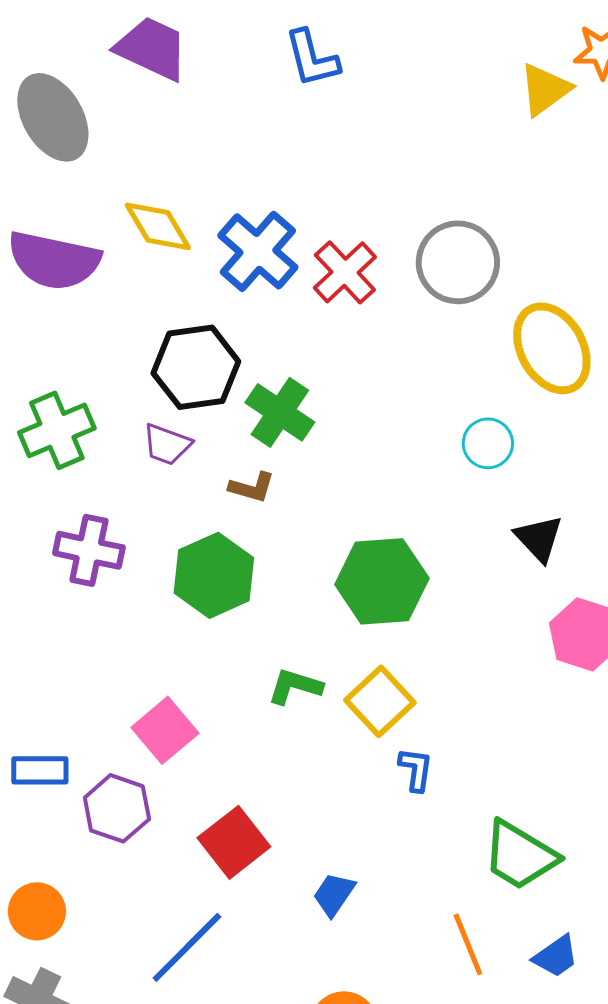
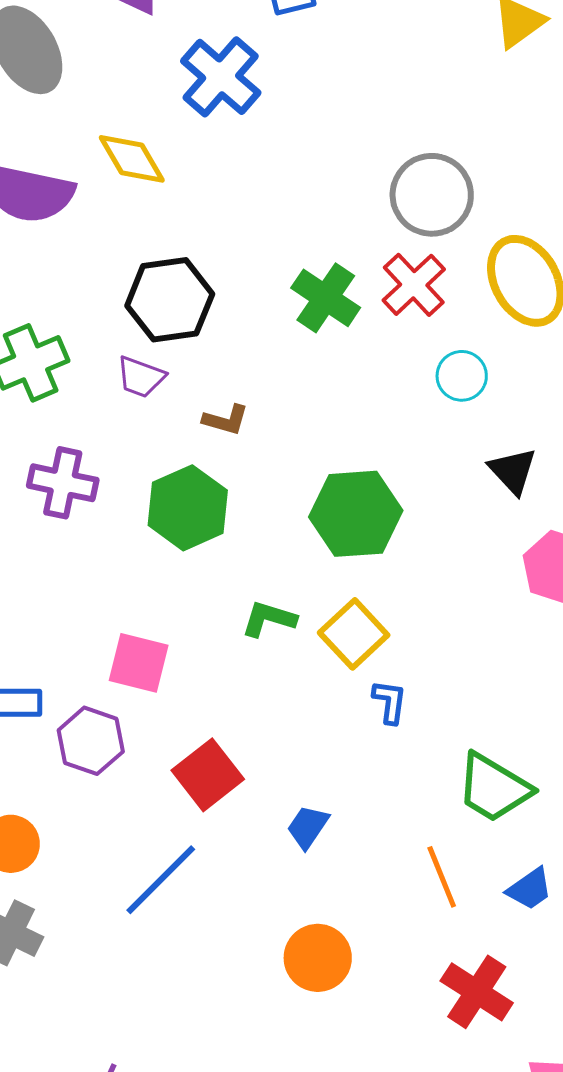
blue cross: (258, 251) -> (221, 77), moved
red cross: (345, 272) -> (414, 285), moved
green cross: (280, 412) -> (326, 298), moved
pink square: (165, 730) -> (139, 663), turned -36

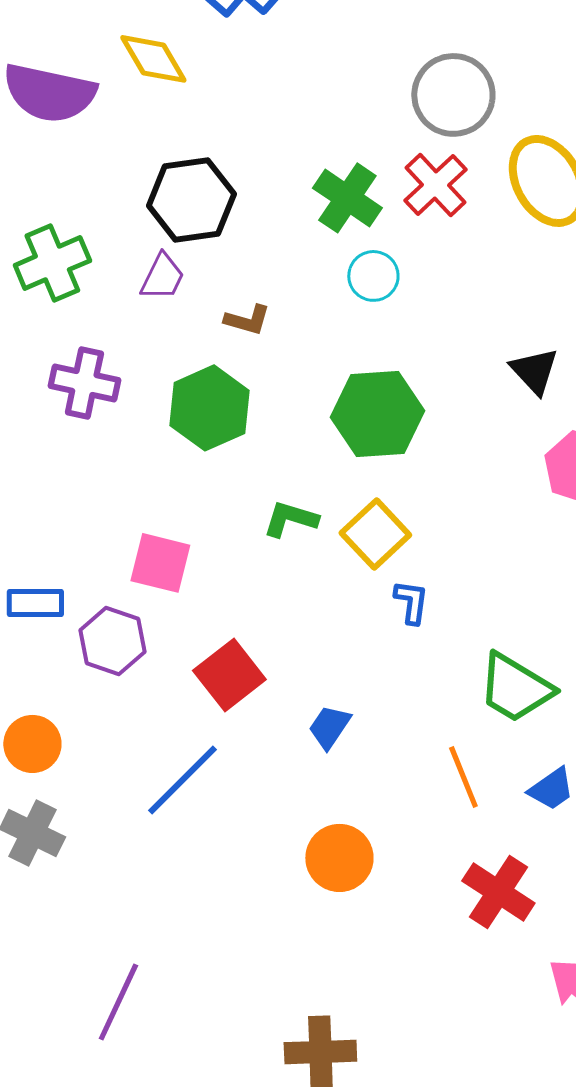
cyan circle: (462, 376) -> (373, 276), moved
purple trapezoid: (141, 377) -> (162, 277), turned -84

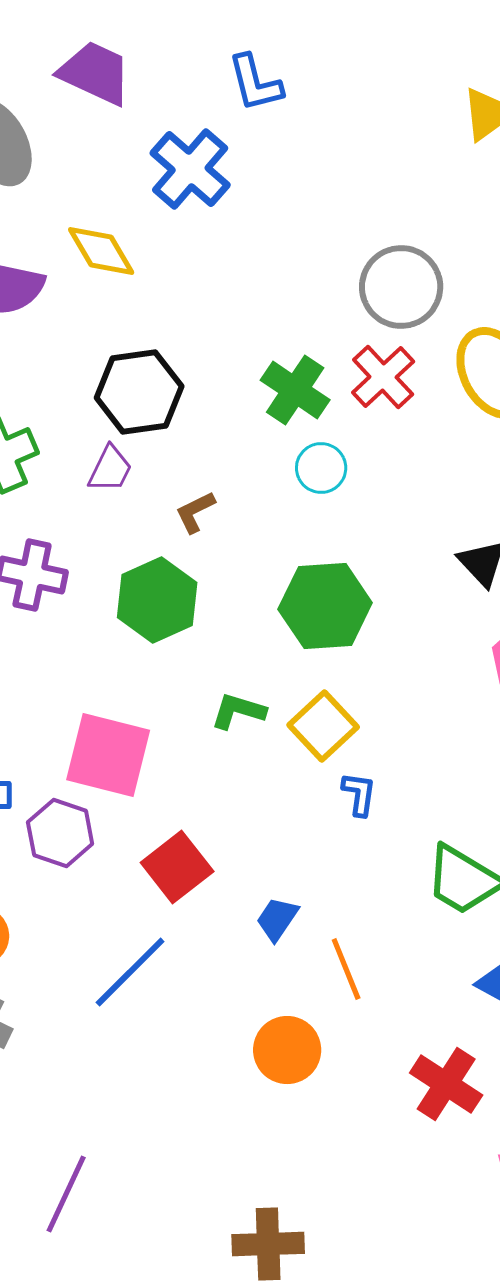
brown L-shape: (247, 320) -> (195, 512), turned 138
pink square: (160, 563) -> (108, 755), size x1.4
orange line: (463, 777) -> (346, 969), moved

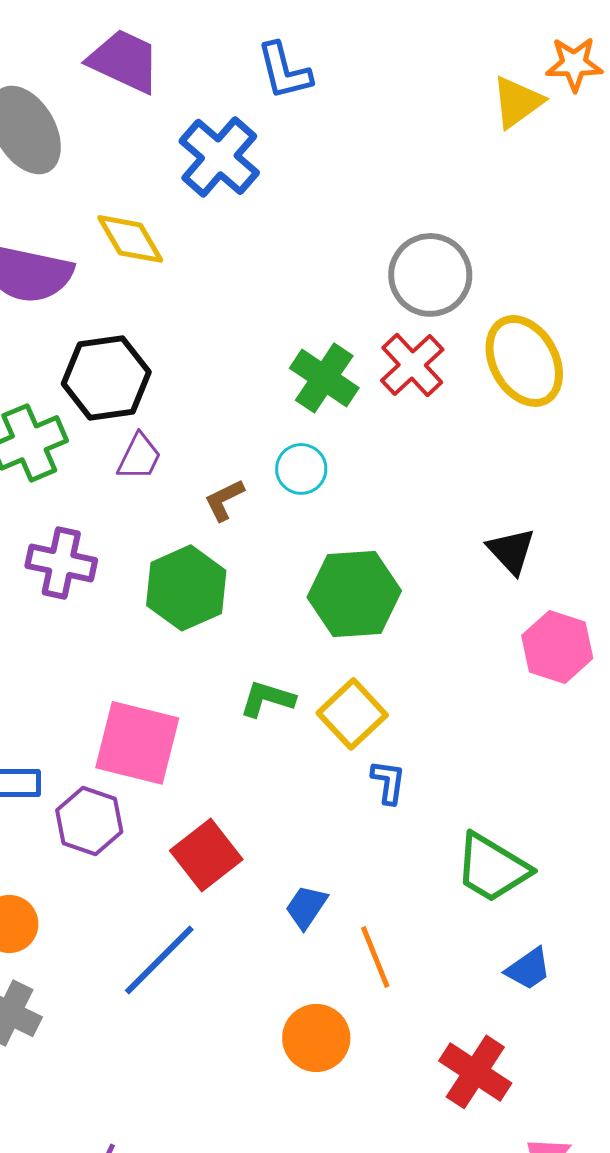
black hexagon: (139, 392) -> (106, 378), moved
cyan circle: (321, 468) -> (301, 469), moved

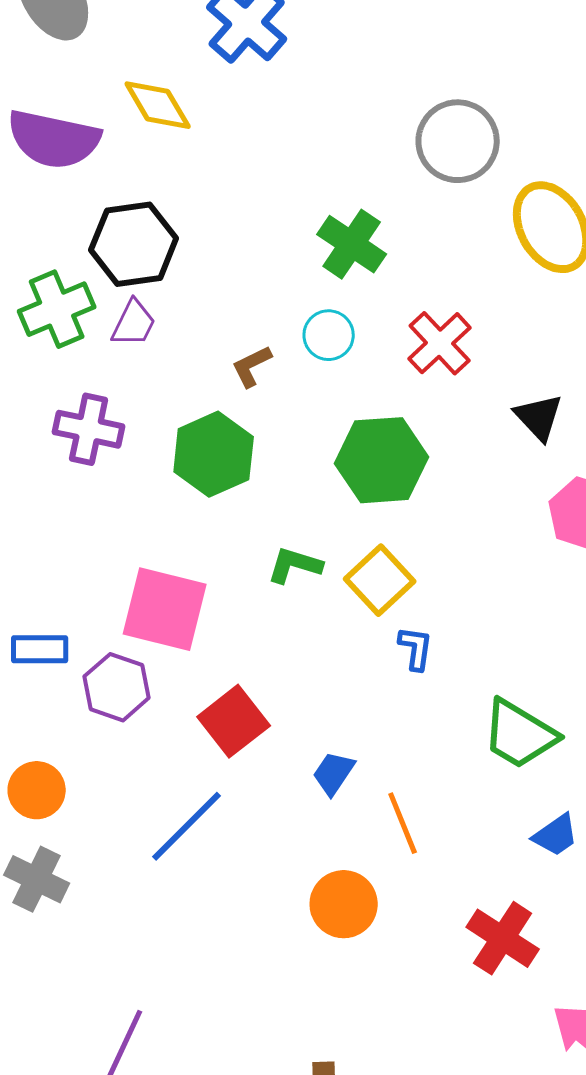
red cross: (412, 365) -> (440, 343), moved
purple trapezoid: (139, 457) -> (134, 323), moved

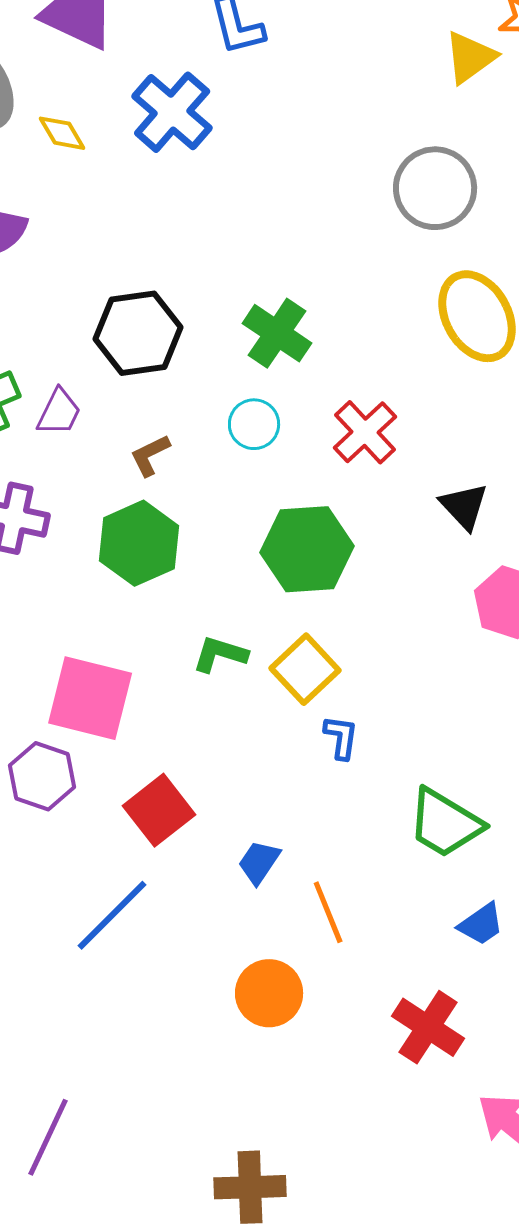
yellow diamond: (158, 105) -> (62, 133), moved, size x0.7
gray circle: (458, 141) -> (435, 188), moved
black hexagon: (134, 244) -> (138, 333), moved
brown L-shape: (252, 366) -> (150, 455), moved

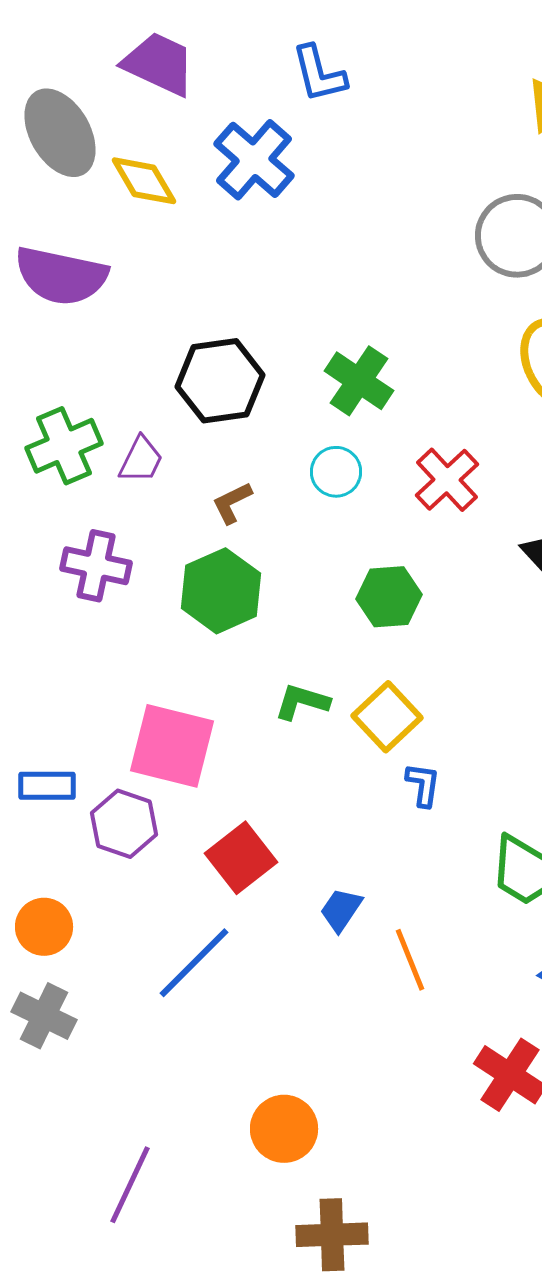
yellow diamond: (62, 133) -> (144, 181), size x1.4
green hexagon: (307, 549) -> (389, 597), size x0.7
orange circle: (269, 993) -> (284, 1129), moved

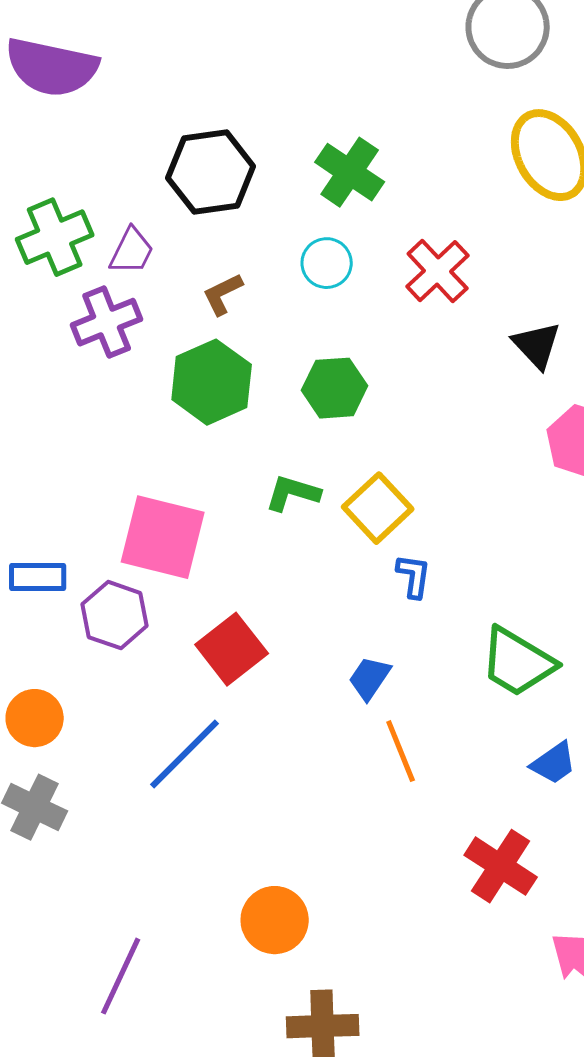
purple cross: (96, 566) -> (107, 322), moved, turned -34
green hexagon: (389, 597) -> (335, 388), moved
blue trapezoid: (341, 910) -> (370, 678), moved

